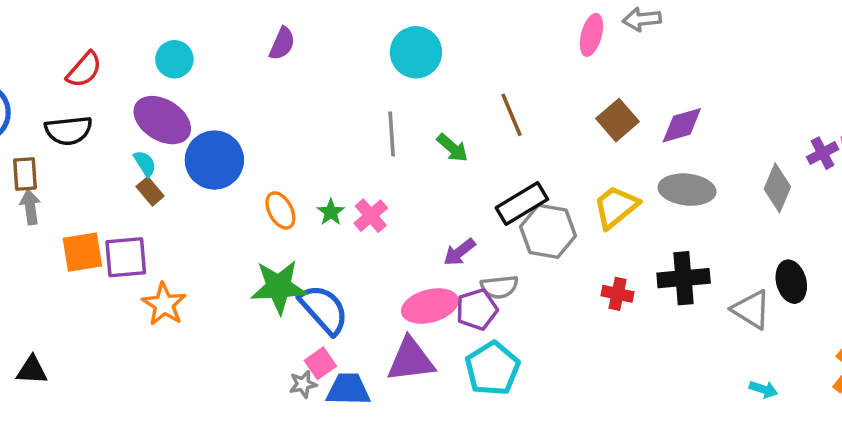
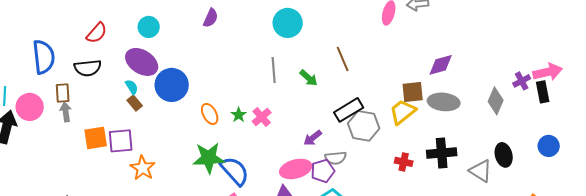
brown square: (618, 120) -> (413, 92), moved, turned 35

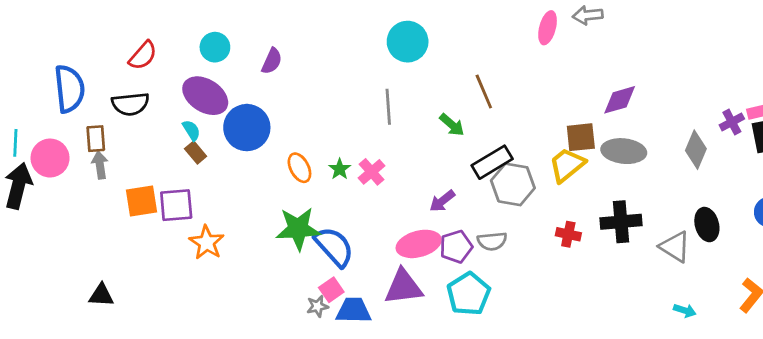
purple semicircle: (211, 18) -> (272, 61), moved
green arrow: (309, 78) -> (452, 125), moved
gray semicircle: (336, 158) -> (492, 241), moved

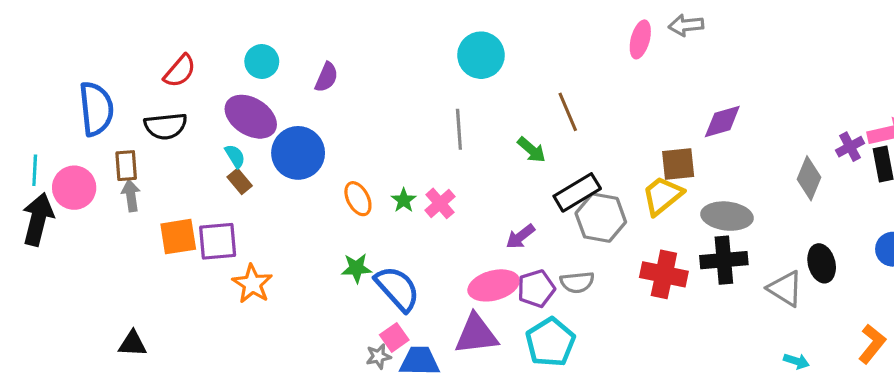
gray ellipse: (624, 151) -> (727, 216), moved
green star: (298, 229) -> (356, 268), size x0.6
red cross: (568, 234) -> (664, 274), size x1.6

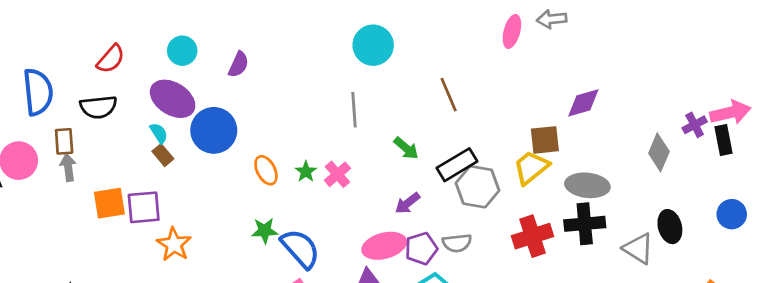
green arrow: (531, 150) -> (406, 148), moved
red cross: (664, 274) -> (533, 236), turned -30

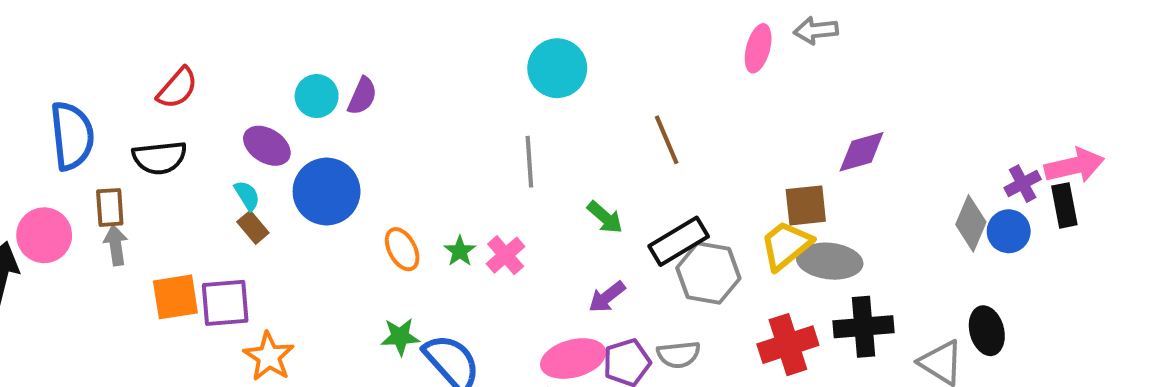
cyan circle: (182, 51) -> (317, 96), moved
purple ellipse: (173, 99) -> (267, 146), size x0.7
gray ellipse: (587, 185) -> (830, 261), moved
blue circle: (732, 214) -> (1009, 231), moved

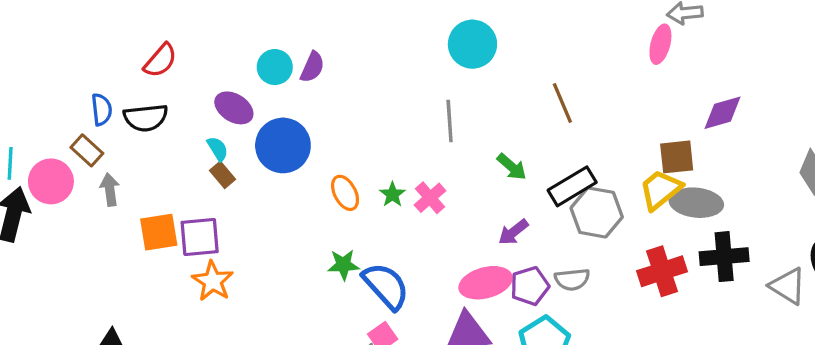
pink ellipse: (758, 48) -> (660, 44), moved
blue semicircle: (72, 136) -> (102, 110), moved, size x0.6
brown rectangle: (110, 207) -> (87, 150), moved, turned -44
orange star: (269, 357) -> (213, 281), moved

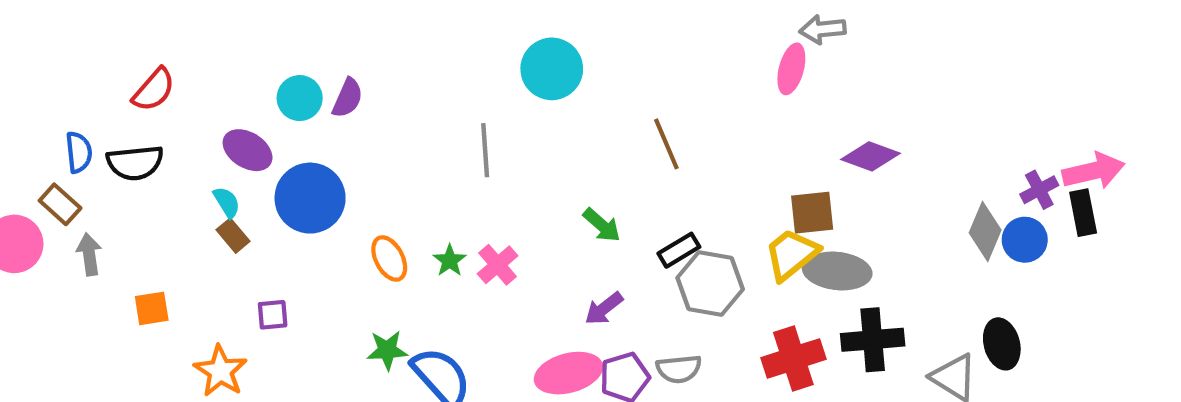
purple diamond: (722, 113) -> (871, 156), turned 36
gray line: (450, 121) -> (485, 150), moved
black rectangle: (572, 186) -> (679, 250), size x0.7
orange square: (159, 232) -> (152, 308), size x0.7
purple square: (200, 237) -> (273, 315), moved, size x0.6

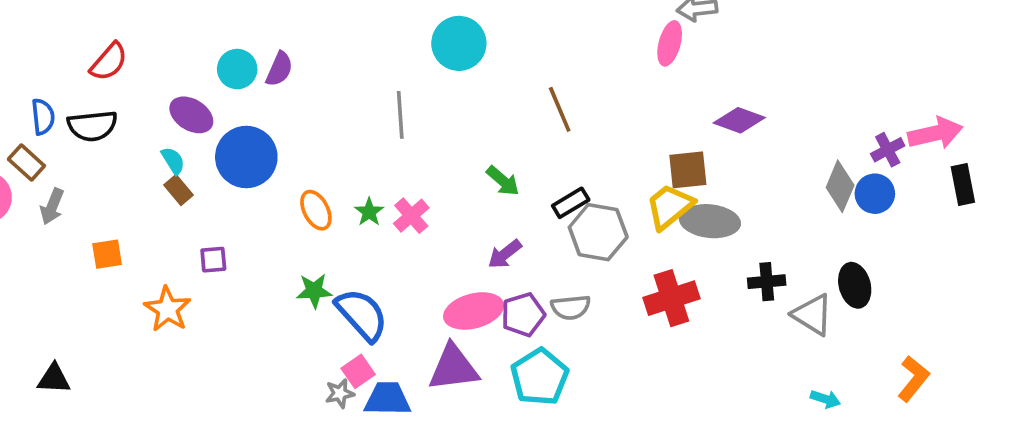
black rectangle: (1083, 213) -> (963, 185), moved
gray arrow: (89, 254) -> (52, 206), turned -150
black cross: (873, 340) -> (767, 282), moved, size x0.7

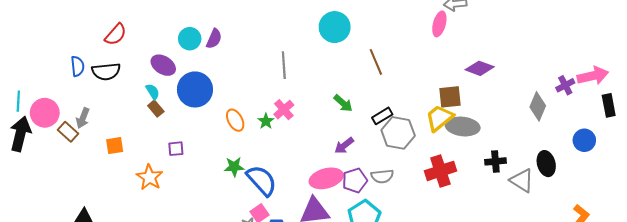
cyan circle: (459, 43) -> (335, 27), moved
brown rectangle: (26, 163) -> (68, 132), moved
blue circle: (875, 194) -> (584, 140), moved
pink cross: (411, 216) -> (284, 110), moved

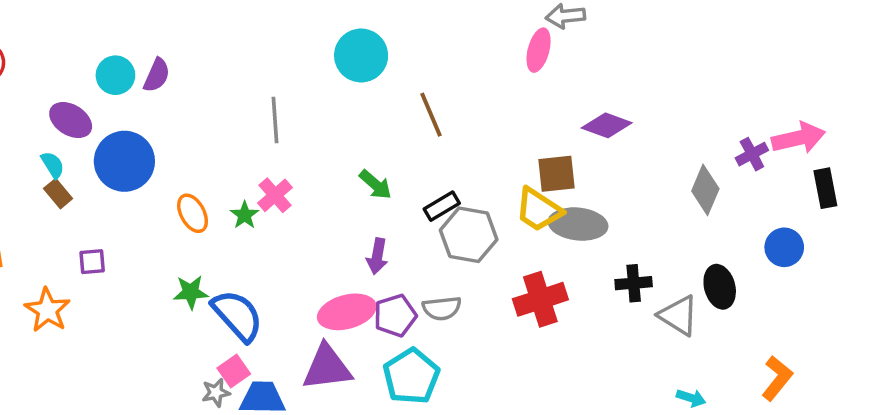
yellow trapezoid: (439, 118) -> (539, 210), turned -108
purple arrow: (344, 146) -> (377, 256), turned -42

